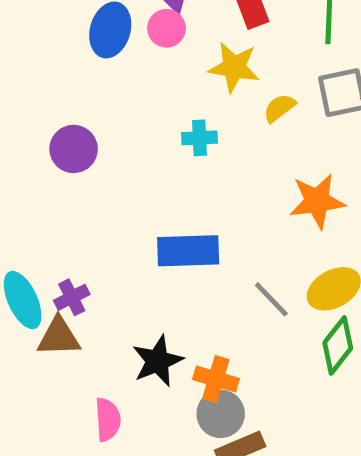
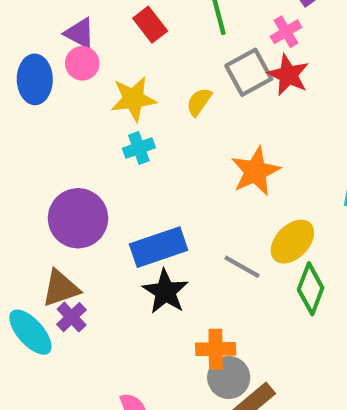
yellow star: (234, 67) -> (133, 99), moved
purple circle: (74, 149) -> (78, 218), moved, size x1.4
brown triangle: (59, 337) -> (61, 288), moved
black star: (158, 361) -> (165, 292), moved

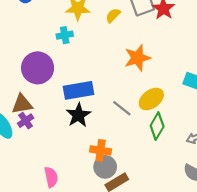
cyan cross: (139, 148) -> (65, 35), moved

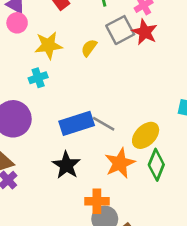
orange star: (137, 58) -> (120, 163), moved
blue rectangle: (79, 90) -> (77, 123), moved
gray line: (122, 108) -> (104, 124), moved

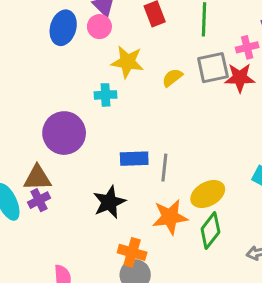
red star: (145, 32) -> (240, 78), turned 30
blue rectangle: (77, 123) -> (134, 159), size x0.7
gray line: (104, 124) -> (164, 168), turned 50

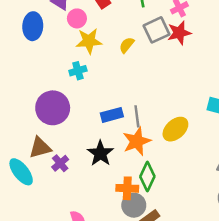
pink circle: (99, 27) -> (77, 18), moved
purple cross: (39, 200) -> (60, 163), moved
orange star: (170, 217) -> (137, 141), moved
green diamond: (210, 230) -> (147, 177), moved

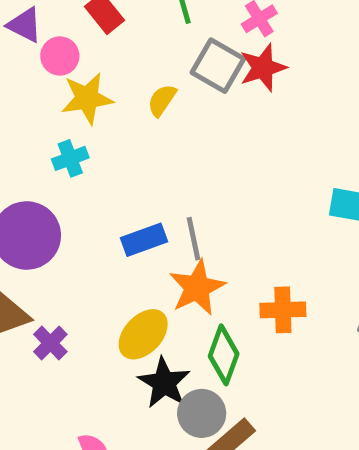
gray square: (156, 30) -> (218, 66), turned -30
yellow ellipse: (175, 129) -> (143, 334), moved
black star: (100, 153) -> (164, 383), moved
orange cross: (127, 188) -> (283, 310), moved

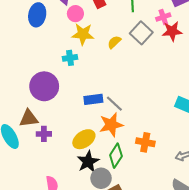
red star: (263, 68) -> (172, 31), moved
gray line: (193, 239) -> (114, 104), turned -48
purple cross: (50, 343) -> (44, 134), turned 32

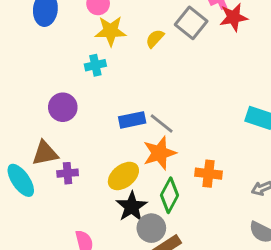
purple circle: (44, 86) -> (63, 107), size x0.7

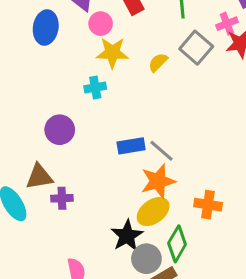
yellow ellipse: (123, 176) -> (153, 212), moved
green diamond: (170, 195) -> (177, 244), moved

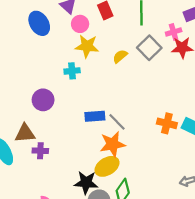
blue ellipse: (46, 28) -> (39, 23), turned -45
orange cross: (208, 205) -> (167, 123), moved
black star: (127, 236) -> (86, 182), turned 30

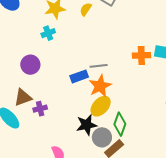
blue rectangle: (95, 116) -> (79, 76), moved
gray line: (117, 122) -> (99, 66), turned -36

